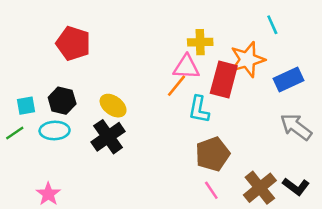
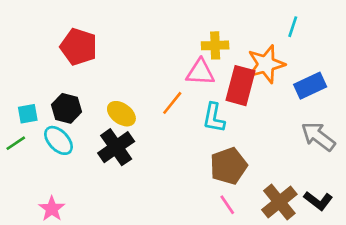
cyan line: (272, 25) -> (293, 27), turned 42
orange line: (177, 86) -> (172, 103), moved
cyan ellipse: (55, 130) -> (59, 140), turned 48

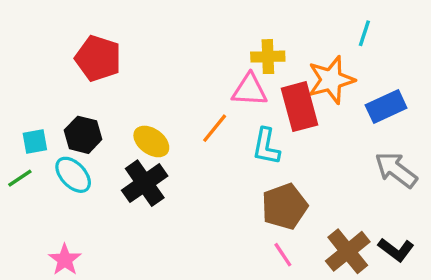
red rectangle: (241, 86) -> (299, 107), turned -30

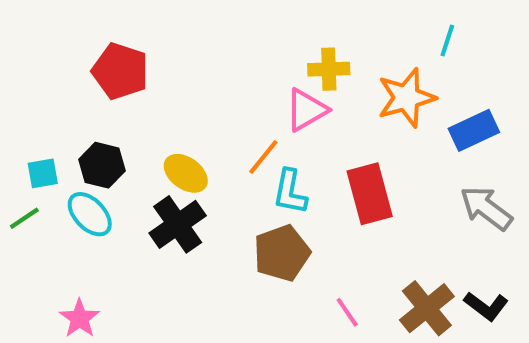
pink triangle: (250, 90) -> (306, 110), turned -33
red rectangle: (299, 107) -> (370, 194), moved
cyan L-shape: (266, 146) -> (290, 192), moved
brown pentagon: (285, 206) -> (282, 253), moved

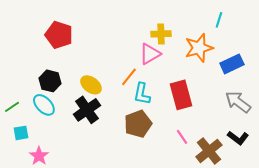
cyan square: (43, 173) -> (21, 133), moved
black L-shape: (486, 306) -> (238, 138), moved
pink line: (347, 312) -> (182, 137), moved

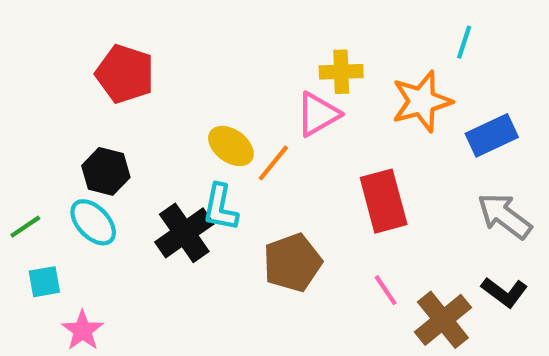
yellow ellipse: (91, 85) -> (231, 146), moved
cyan L-shape: (142, 94) -> (220, 207), moved

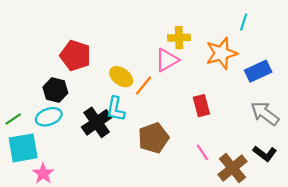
red pentagon: (125, 74) -> (75, 56), moved
red rectangle: (384, 201) -> (201, 106), size x0.7
cyan ellipse: (93, 222) -> (49, 117), turned -65
cyan square: (44, 282) -> (23, 148), size x1.8

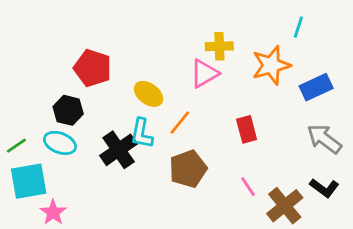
orange line: (143, 86) -> (180, 123), moved
cyan ellipse: (49, 117) -> (60, 143), turned 40

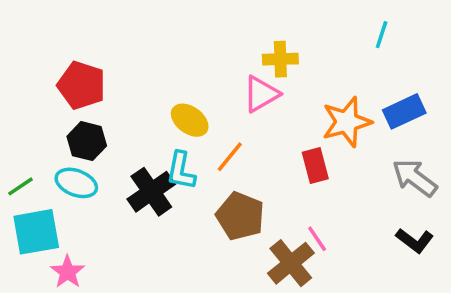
orange star: (271, 65) -> (347, 122), moved
red pentagon: (93, 68) -> (82, 85), moved
brown pentagon: (188, 169) -> (240, 216), turned -30
brown cross: (285, 206) -> (291, 263), moved

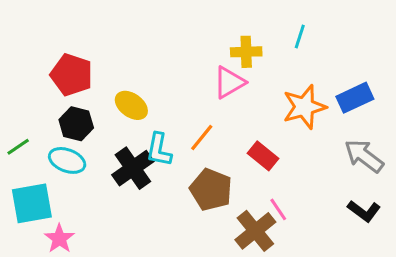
cyan line: (382, 35) -> (300, 36), moved
yellow ellipse: (190, 120) -> (131, 105), moved
red rectangle: (315, 165) -> (263, 156), moved, turned -36
green line: (20, 186) -> (18, 147), moved

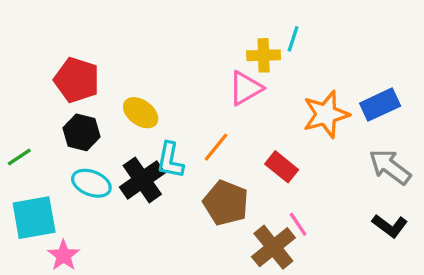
cyan line: (300, 36) -> (293, 39), moved
cyan ellipse: (67, 160) -> (91, 183), moved

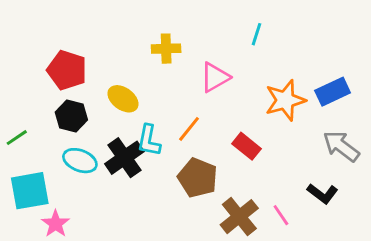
yellow cross: (264, 55) -> (166, 49), moved
pink line: (298, 224) -> (281, 215), moved
black L-shape: (390, 226) -> (323, 194), moved

